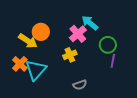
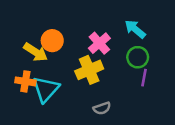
cyan arrow: (90, 23) -> (135, 29), moved
yellow cross: (70, 55) -> (89, 70), size x1.5
orange cross: (20, 64) -> (25, 81), turned -35

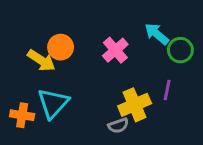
green circle: (138, 57) -> (180, 50), moved
yellow cross: (89, 70) -> (135, 105), moved
orange cross: (25, 81) -> (22, 115), moved

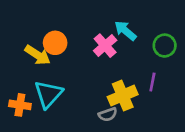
cyan arrow: (157, 34) -> (125, 31), moved

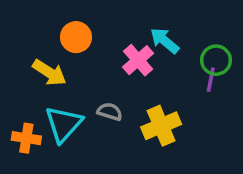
orange circle: (55, 43) -> (76, 37), moved
purple line: (152, 82) -> (211, 80), moved
gray semicircle: (108, 114) -> (110, 112), moved, turned -144

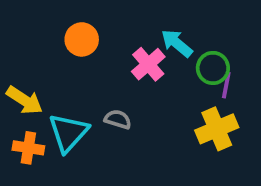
green circle: (216, 60) -> (213, 68), moved
yellow arrow: (49, 73) -> (25, 100), moved
yellow cross: (161, 126) -> (217, 129), moved

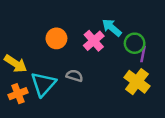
orange circle: (82, 39) -> (56, 38), moved
yellow cross: (217, 129) -> (137, 82), turned -30
orange cross: (28, 148) -> (18, 94), turned -30

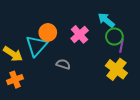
cyan arrow: (112, 28) -> (106, 20), moved
cyan triangle: (43, 84) -> (37, 46), moved

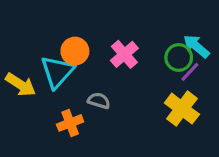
cyan arrow: (106, 20) -> (196, 46), moved
purple line: (122, 46) -> (190, 72), turned 32
orange cross: (15, 80) -> (70, 123), moved

